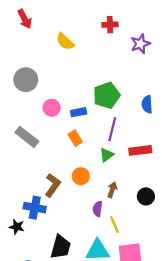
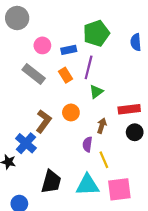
purple line: (112, 129) -> (89, 67), moved
gray rectangle: (27, 137) -> (34, 74), moved
red rectangle: (140, 150) -> (129, 109), moved
blue cross: (35, 208) -> (26, 143), turned 30

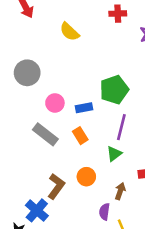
purple line: (89, 67) -> (121, 127), moved

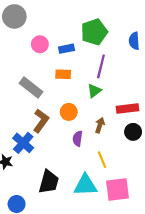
gray rectangle: (45, 134) -> (31, 87), moved
orange rectangle: (80, 136) -> (63, 74), turned -56
purple semicircle: (104, 212) -> (78, 139), moved

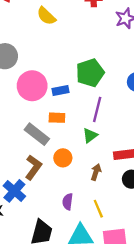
pink circle: (40, 44) -> (32, 86), size x1.6
gray rectangle: (31, 87) -> (37, 134), moved
purple semicircle: (78, 139) -> (68, 202), moved

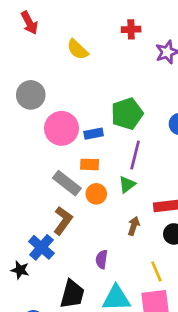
orange circle: (63, 158) -> (96, 194), moved
yellow line: (98, 209) -> (156, 271), moved

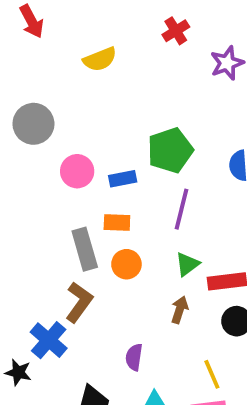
red cross: (131, 29) -> (176, 31), turned -30
yellow semicircle: (78, 49) -> (100, 59), turned -65
pink circle: (61, 128) -> (77, 171), size x0.7
gray rectangle: (67, 183) -> (85, 249), turned 36
green triangle: (127, 184) -> (187, 264), moved

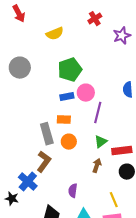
green pentagon: (170, 150) -> (70, 70), moved
pink circle: (77, 171) -> (86, 93), moved

